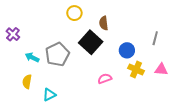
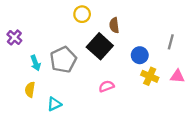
cyan arrow: (32, 57) -> (35, 63), turned -136
pink semicircle: (105, 79) -> (106, 86), moved

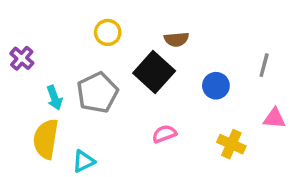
yellow circle: (82, 14) -> (108, 32), moved
brown semicircle: (114, 25) -> (176, 39), turned -88
yellow cross: (150, 76) -> (231, 144), moved
yellow semicircle: (30, 90) -> (46, 139), size x1.6

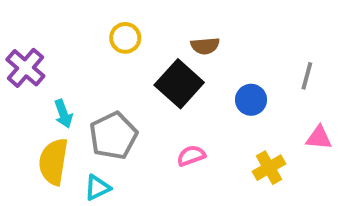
purple cross: (22, 58) -> (25, 68), size x1.4
gray pentagon: (97, 93) -> (113, 136), moved
yellow cross: (231, 144) -> (269, 168), turned 36

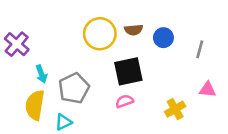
yellow circle: (125, 38) -> (100, 34), moved, size x1.6
black square: (179, 84) -> (128, 71), moved, turned 36
blue circle: (251, 100) -> (163, 38), moved

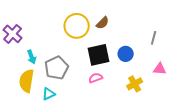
brown semicircle: (134, 30) -> (103, 23), turned -40
blue circle: (163, 38) -> (126, 54), moved

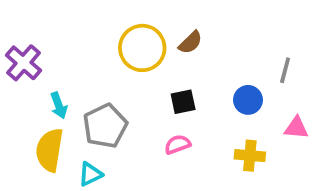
blue circle: (126, 54) -> (248, 100), moved
black square: (99, 55) -> (183, 102), size x0.6
yellow cross: (135, 84) -> (250, 156), turned 35

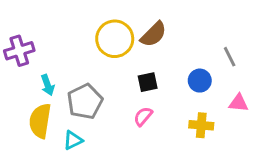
brown semicircle: (190, 42) -> (153, 34), size x1.4
purple cross: (24, 63) -> (19, 51), turned 32
gray line: (285, 70) -> (230, 57), turned -42
pink semicircle: (177, 144) -> (143, 116), turned -30

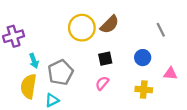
gray line: (230, 57) -> (161, 30), moved

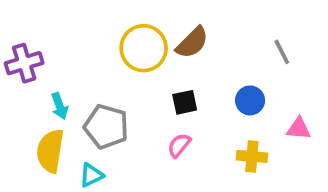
gray pentagon: (61, 72) -> (106, 127), turned -30

